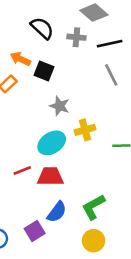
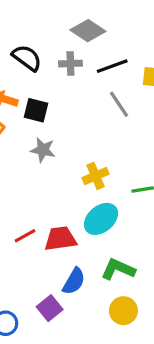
gray star: (60, 106) -> (43, 150), moved
cyan ellipse: (52, 143) -> (101, 219), moved
green L-shape: (93, 207) -> (118, 269), turned 60

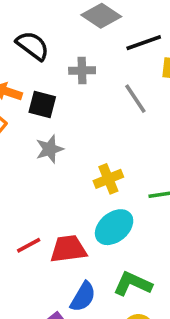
gray cross: (70, 64) -> (82, 70), moved
black line: (112, 66) -> (144, 43), moved
gray star: (43, 150) -> (50, 149), turned -30

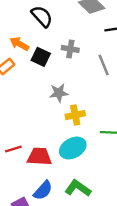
gray cross: (82, 70) -> (70, 49), moved
gray star: (50, 149) -> (59, 93), moved

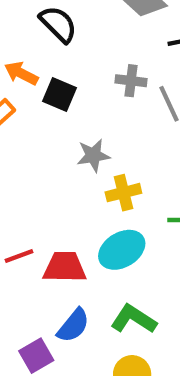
gray cross: (70, 49) -> (131, 81), moved

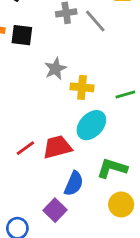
yellow cross: (123, 193) -> (82, 87), turned 35

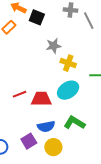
blue semicircle: (74, 184) -> (46, 126), turned 42
yellow circle: (121, 204) -> (53, 147), moved

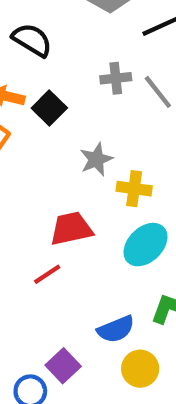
black square: (37, 17) -> (49, 108), turned 35
red trapezoid: (41, 99) -> (71, 229), moved
purple square: (29, 141) -> (63, 366), moved

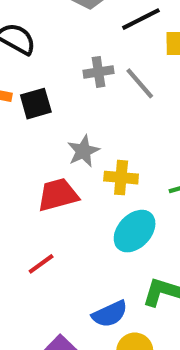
black square: (49, 108) -> (36, 104), turned 32
red trapezoid: (71, 229) -> (58, 195), moved

